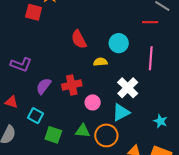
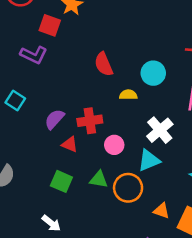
purple L-shape: (21, 65) -> (34, 55), moved
red triangle: (11, 102) -> (70, 144), moved
cyan square: (36, 116) -> (15, 100), moved

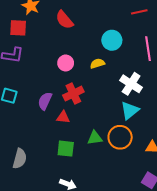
red semicircle: (104, 64) -> (64, 20), moved
pink circle: (114, 145) -> (66, 63), moved

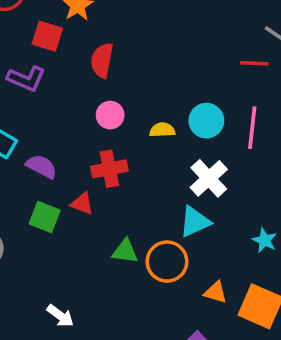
red semicircle: (64, 20) -> (102, 60), moved, turned 36
cyan circle: (112, 40) -> (206, 121), moved
purple semicircle: (45, 101) -> (41, 166), moved, turned 78
green square: (66, 149) -> (45, 217), moved

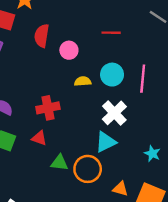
red line: (254, 63) -> (111, 33), moved
pink circle: (110, 115) -> (69, 50), moved
red triangle: (82, 203) -> (39, 138), moved

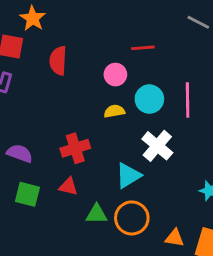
pink circle: (69, 50) -> (115, 75), moved
cyan triangle: (106, 142) -> (128, 175), moved

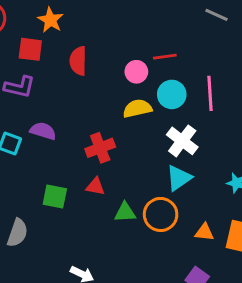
red line: (143, 48) -> (165, 57), moved
yellow semicircle: (114, 111) -> (137, 109), size x1.4
purple semicircle: (20, 153) -> (43, 131), moved
cyan triangle: (128, 175) -> (179, 178), moved

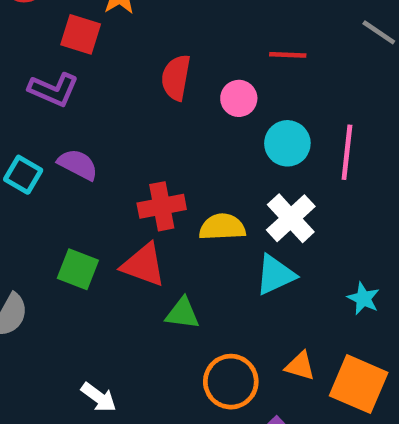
red line: (165, 57) -> (288, 55), moved
red semicircle: (78, 61) -> (176, 77), moved
yellow semicircle: (137, 109) -> (222, 227), moved
red triangle: (95, 186) -> (144, 265), size x1.5
orange circle: (161, 214) -> (231, 382), moved

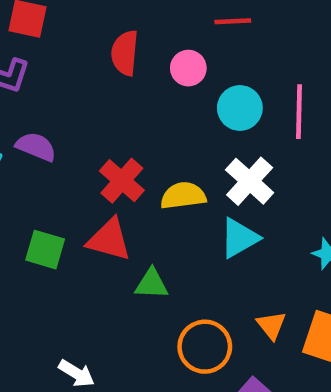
red cross: (162, 206) -> (122, 181), turned -33
orange triangle: (300, 366) -> (271, 325), turned 40

